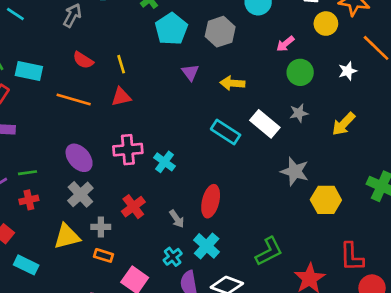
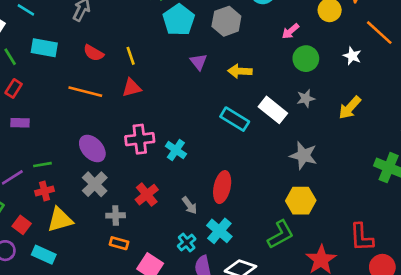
cyan rectangle: (29, 71) -> (44, 48), moved
white star: (348, 71) -> (352, 56), turned -30
yellow hexagon: (326, 200) -> (301, 201), moved
yellow triangle: (67, 236) -> (60, 220), moved

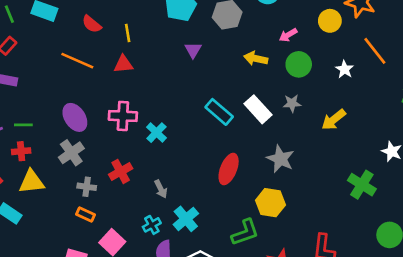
yellow arrow: (240, 71) -> (256, 58), moved
red ellipse: (222, 187) -> (229, 169), moved

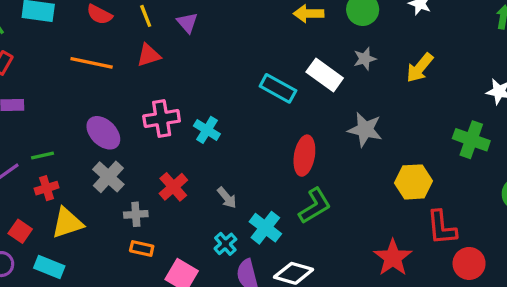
purple triangle: (193, 50) -> (187, 23), moved
yellow hexagon: (270, 203) -> (414, 182), moved
green L-shape: (245, 232) -> (315, 206), moved

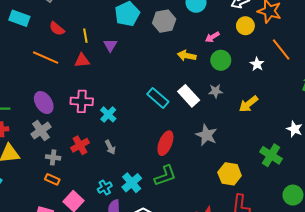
gray arrow: (227, 198) -> (110, 147), moved

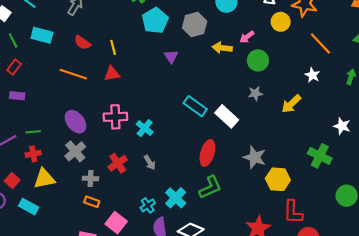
purple triangle: (110, 45) -> (171, 57), moved
yellow arrow: (187, 56) -> (222, 48), moved
white star: (257, 64) -> (312, 75), moved
white rectangle: (189, 96) -> (227, 116), moved
gray star: (206, 135) -> (255, 157), moved

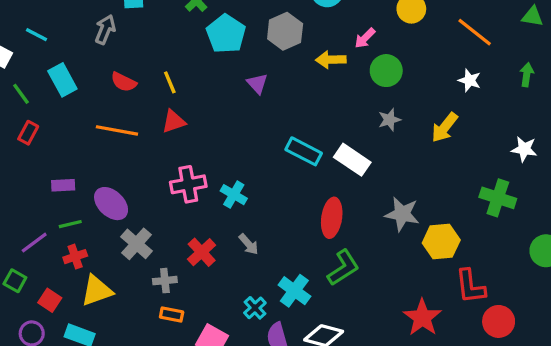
cyan rectangle: (42, 35) -> (62, 80), turned 55
purple rectangle: (17, 96) -> (63, 185), moved
purple ellipse: (75, 122) -> (111, 204), moved

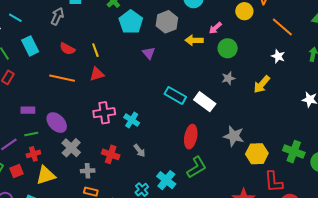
green cross: (498, 198) -> (294, 152), moved
red cross: (202, 252) -> (111, 154), turned -30
red square: (50, 300) -> (16, 171), moved, turned 32

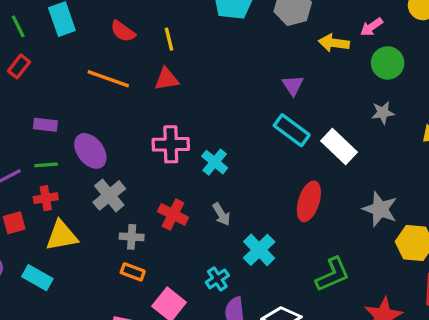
purple triangle: (149, 53) -> (293, 85), moved
green L-shape: (197, 167) -> (333, 275), moved
cyan cross: (166, 180) -> (259, 250), moved

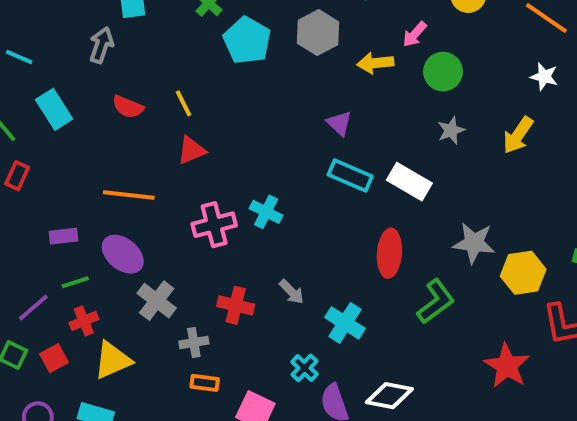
orange line: (108, 79) -> (129, 195), moved
cyan cross: (215, 162) -> (266, 212), moved
green L-shape: (333, 275) -> (436, 302), moved

